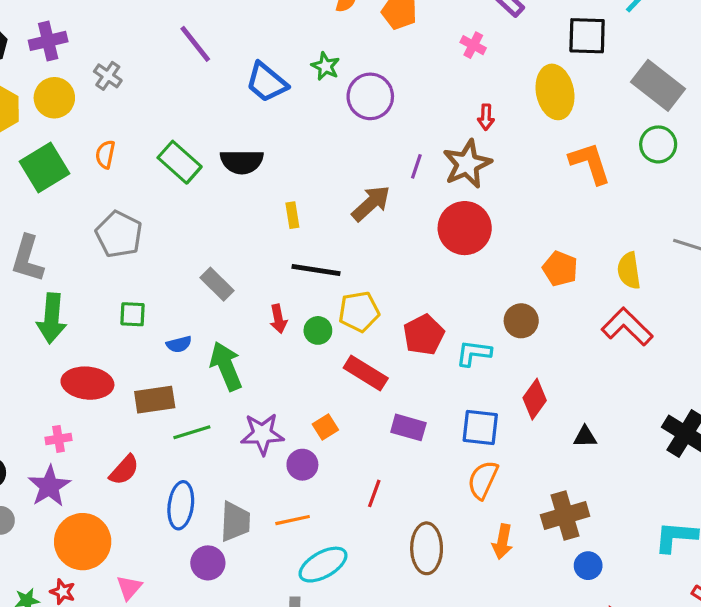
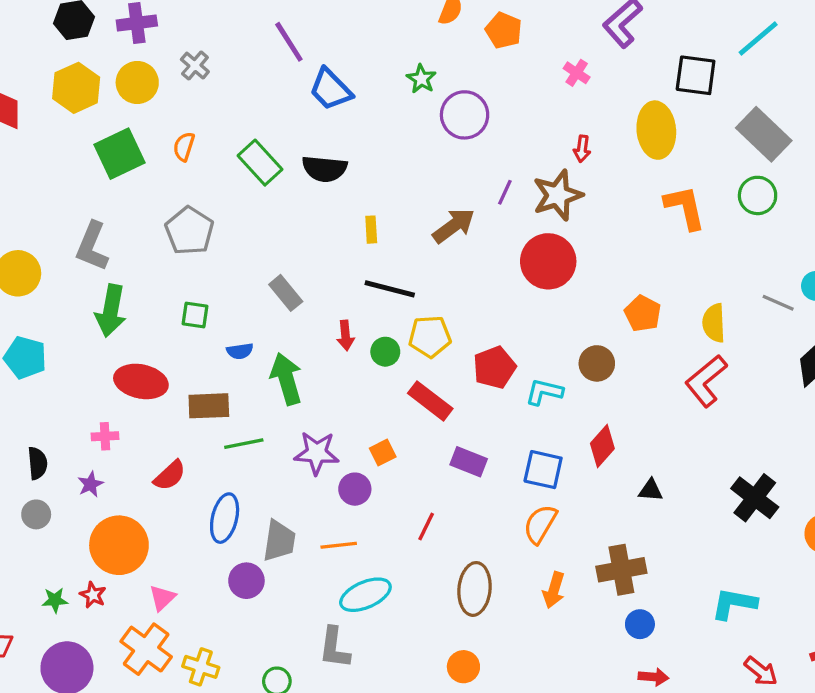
blue trapezoid: (267, 82) -> (331, 89), moved
red L-shape: (627, 327) -> (706, 381), turned -90
purple star: (49, 486) -> (90, 484), size x0.6

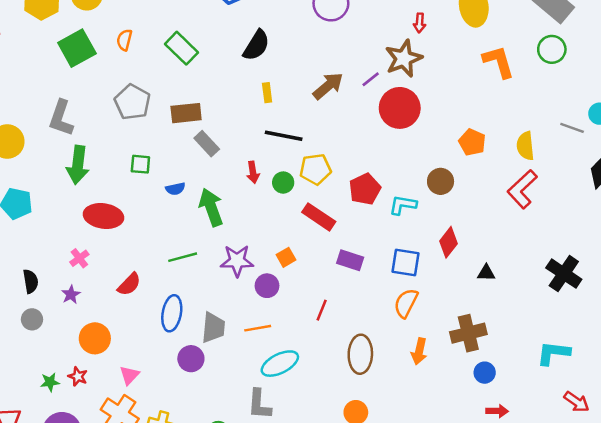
black semicircle: (325, 169) -> (256, 45), moved, turned -60
purple line: (505, 192) -> (371, 79), moved, turned 30
brown rectangle: (209, 406) -> (186, 113), moved
pink cross: (105, 436) -> (79, 258), turned -30
orange circle: (119, 545) -> (95, 338), size x0.7

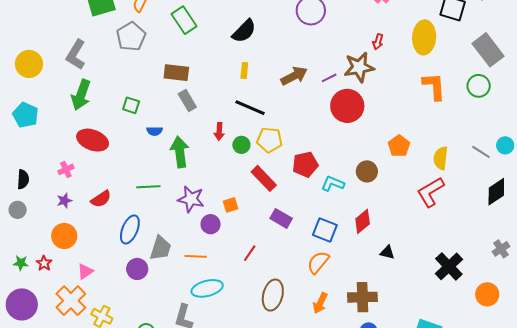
gray pentagon: (132, 102) -> (131, 37), moved
purple star: (71, 295) -> (64, 201), moved

